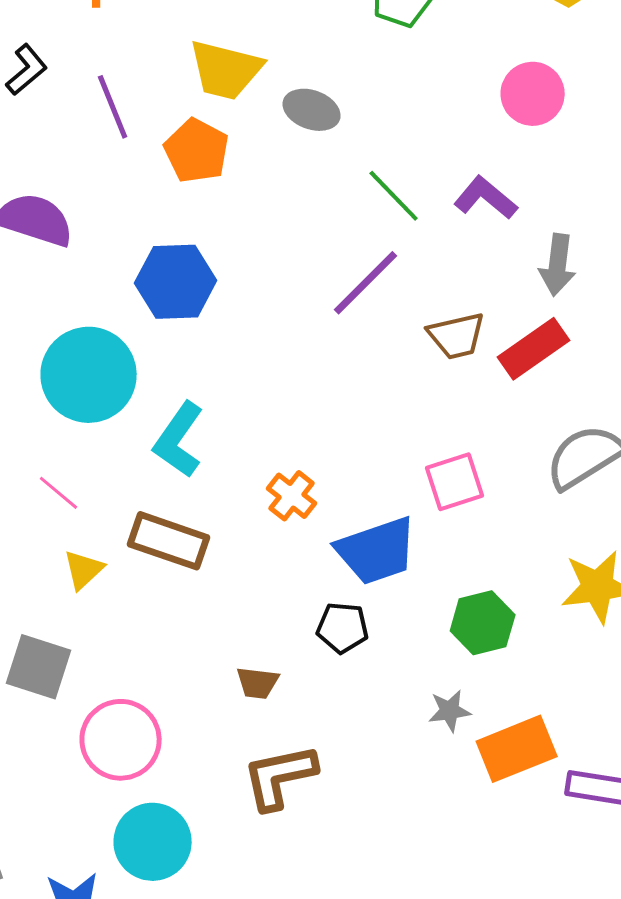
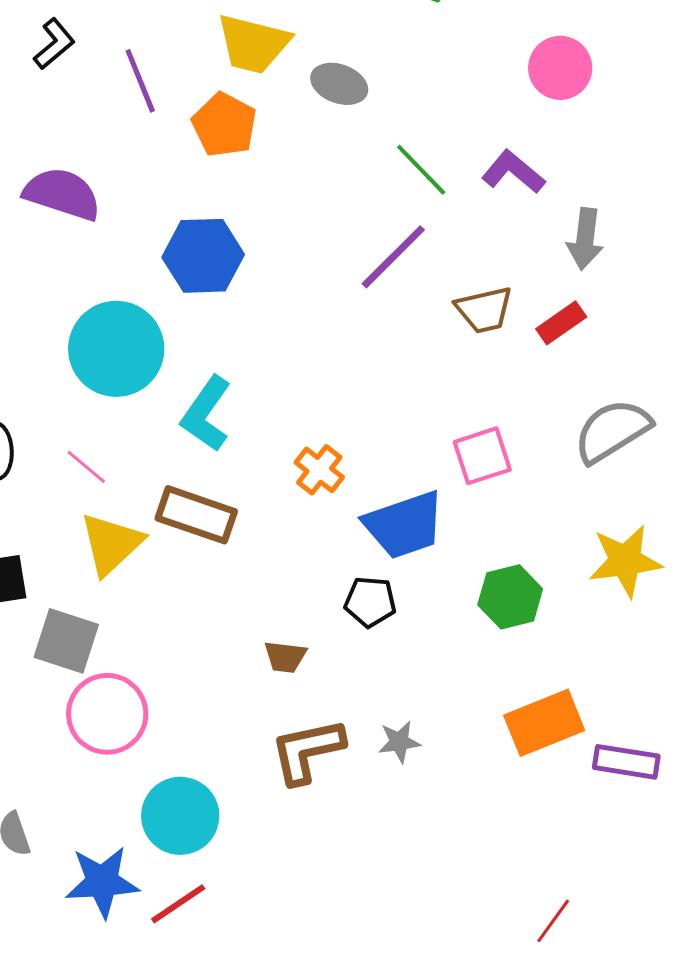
red rectangle: (534, 349) -> (561, 323), size x0.7
yellow triangle: (84, 570) -> (111, 544), size x1.6
gray star: (450, 711) -> (399, 742), moved
pink circle: (121, 740) -> (107, 714), moved

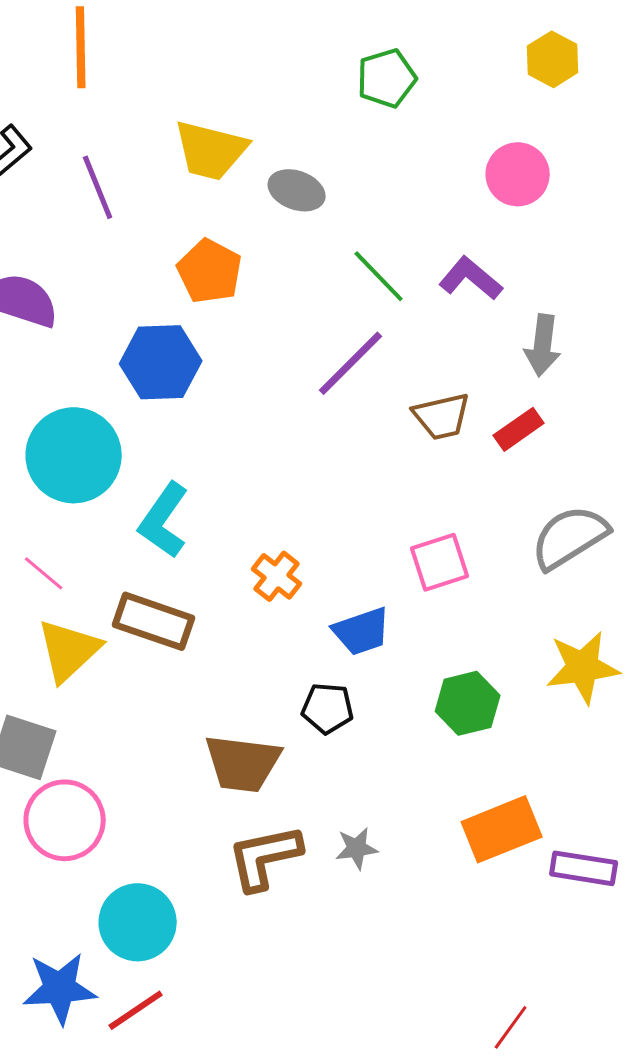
orange pentagon: (224, 125) -> (210, 271), moved
blue trapezoid: (404, 525) -> (362, 631), size x0.7
brown trapezoid: (285, 657) -> (243, 763), size x1.8

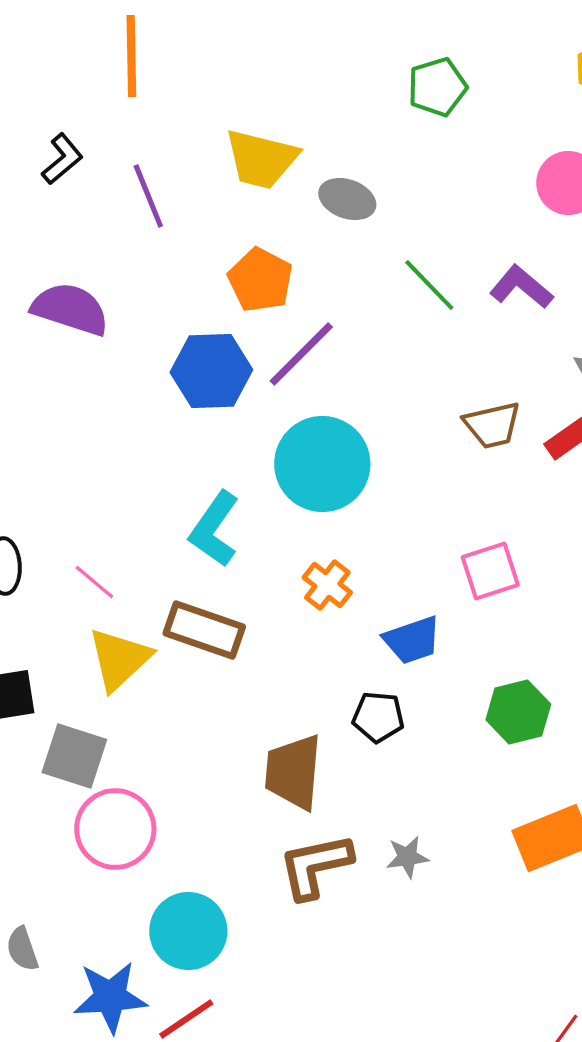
purple line: (351, 363) -> (301, 354), moved
cyan circle: (74, 455) -> (322, 464), moved
brown trapezoid: (243, 763) -> (293, 772), turned 88

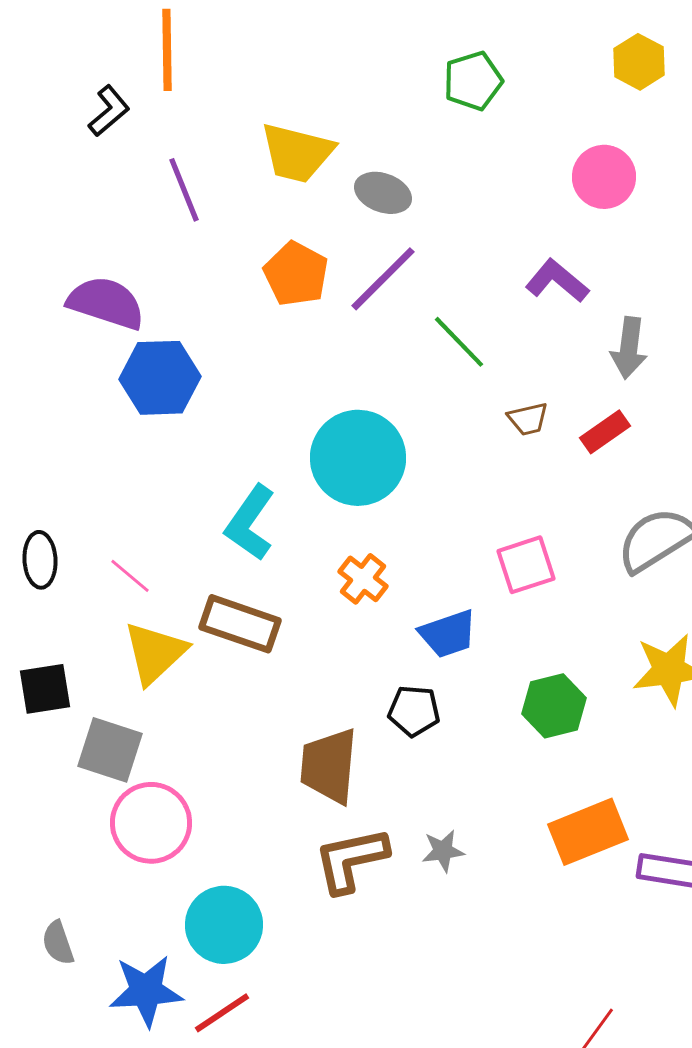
black L-shape: (62, 159) -> (109, 111), moved
green line: (429, 285) -> (459, 342), moved
purple line: (301, 354) -> (383, 279), moved
blue hexagon: (211, 371) -> (160, 378), moved
brown trapezoid: (492, 425) -> (528, 419), size x0.7

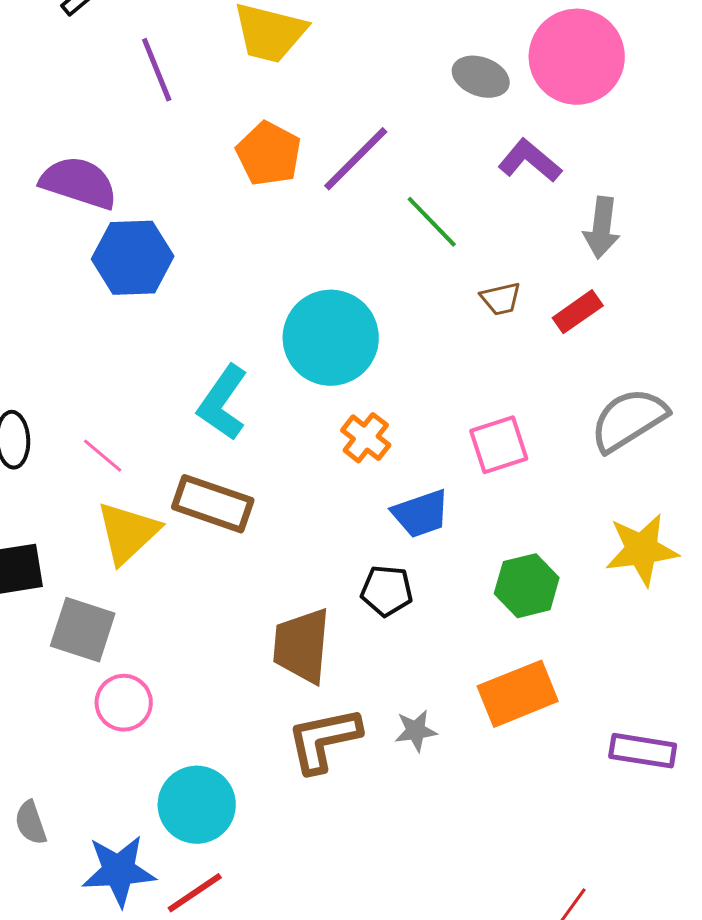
pink circle: (604, 177) -> (577, 57), size x1.5
gray ellipse: (383, 193) -> (481, 77), moved
orange cross: (363, 579) -> (366, 438), moved
pink circle: (151, 823) -> (124, 703), size x0.7
orange rectangle: (588, 832) -> (518, 694), moved

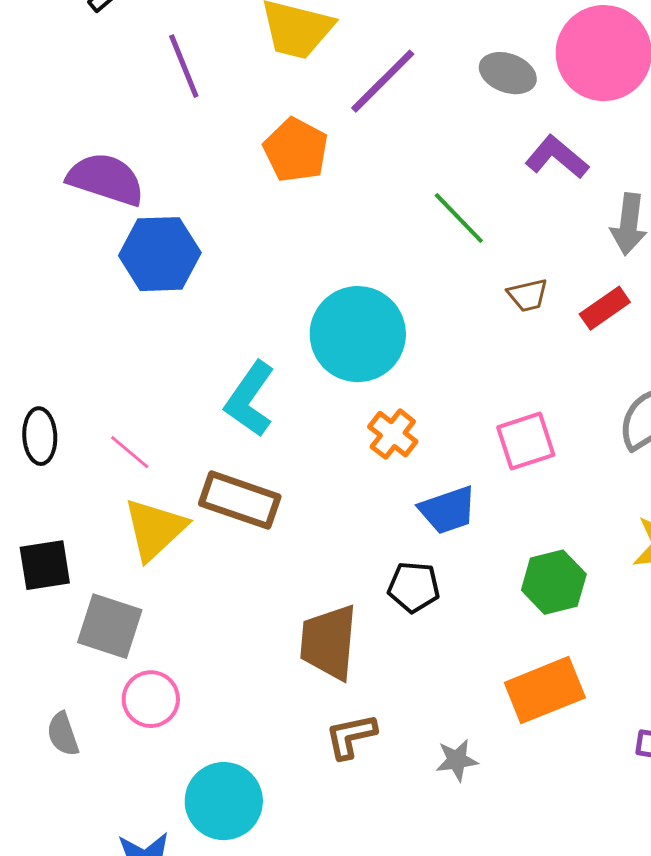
purple line: (356, 159) -> (383, 81), moved
gray star: (416, 731) -> (457, 760), moved
brown L-shape: (324, 740) -> (351, 736), size x0.7
gray semicircle: (31, 823) -> (63, 734), moved

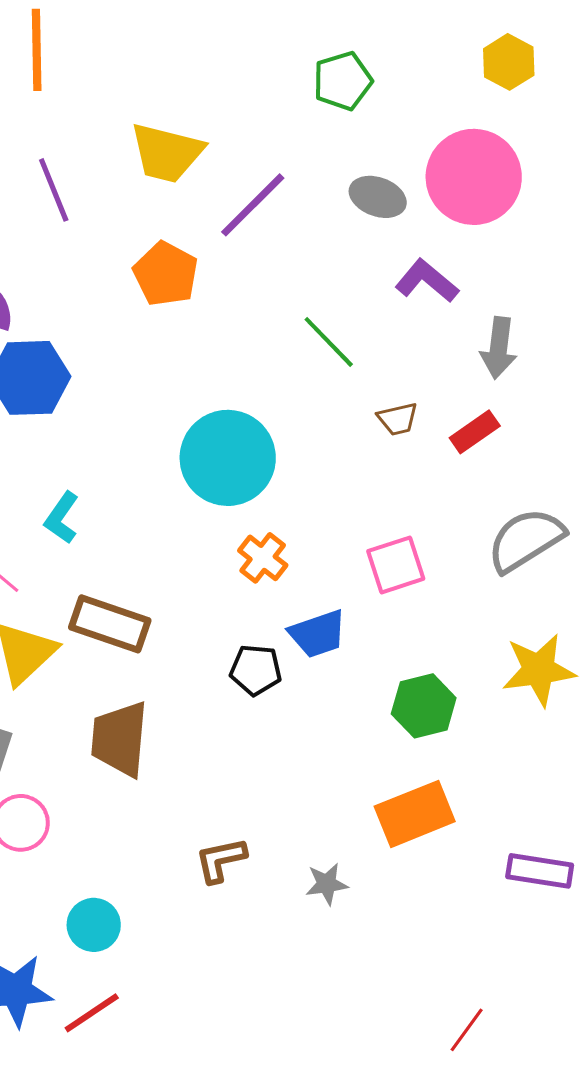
cyan L-shape: (250, 399) -> (62, 518), moved, size x0.7
black pentagon: (414, 587) -> (256, 670), moved
brown trapezoid: (329, 642) -> (120, 739), moved
cyan circle: (224, 801) -> (94, 925), size x0.7

